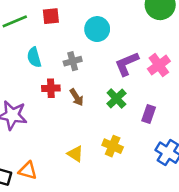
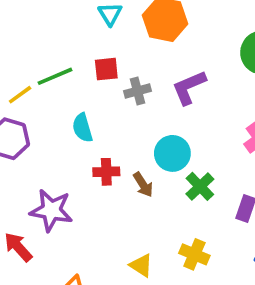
cyan circle: (97, 29) -> (172, 153), moved
gray cross: (73, 61) -> (138, 91), moved
purple L-shape: (127, 64) -> (189, 87), moved

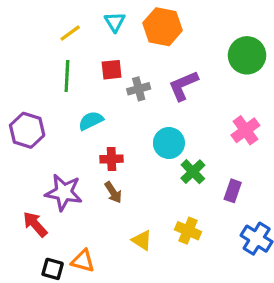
green line: (55, 76) -> (67, 76), turned -64
yellow line: (20, 95) -> (70, 33), moved
cyan semicircle: (82, 128) -> (91, 121), turned 80
brown arrow: (143, 185) -> (113, 192), moved

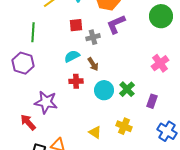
green line: (67, 76) -> (33, 32), moved
purple L-shape: (183, 86) -> (116, 24), moved
cyan semicircle: (91, 121) -> (72, 56), moved
cyan circle: (169, 143) -> (104, 90), moved
brown arrow: (113, 192) -> (93, 64), moved

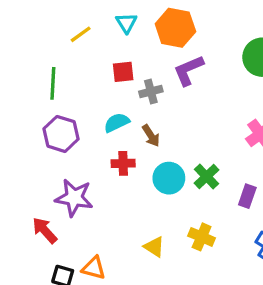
purple hexagon: (23, 63) -> (61, 134), moved

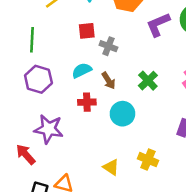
purple L-shape: (188, 70) -> (158, 25), moved
gray cross: (151, 92) -> (108, 46), turned 36
green cross: (206, 176) -> (148, 81), moved

